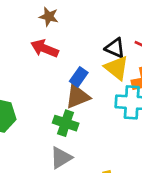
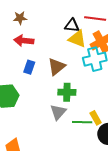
blue rectangle: (79, 77) -> (29, 67), moved
green cross: (66, 123) -> (67, 92), moved

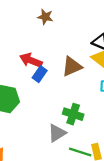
red arrow: (24, 41) -> (31, 60), moved
brown triangle: (57, 67) -> (72, 66), moved

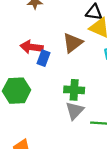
green cross: (73, 114) -> (74, 90), moved

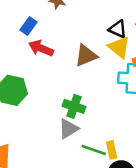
blue rectangle: (43, 58) -> (29, 26), moved

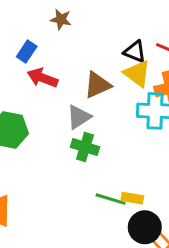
gray triangle: (68, 129) -> (79, 117), moved
yellow rectangle: (112, 150) -> (132, 198), turned -66

